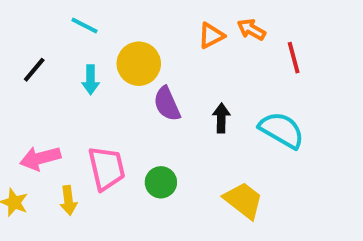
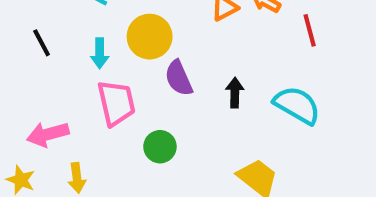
black line: (34, 70) -> (42, 43), turned -68
pink trapezoid: (107, 168) -> (116, 103), moved
green circle: (161, 182) -> (160, 147), moved

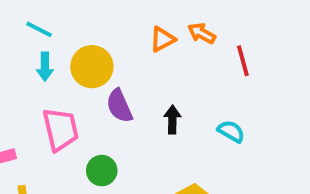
cyan arrow: (100, 53) -> (45, 67), moved
cyan semicircle: (297, 105) -> (231, 131), size x0.6

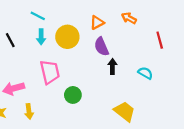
orange triangle: (162, 39) -> (97, 23), moved
red line: (243, 61) -> (160, 40), moved
purple semicircle: (119, 106) -> (101, 47), moved

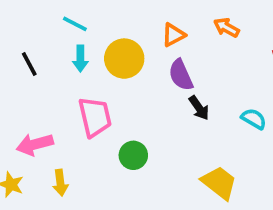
black arrow: (112, 66) -> (199, 108), turned 144

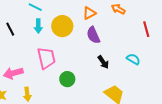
black arrow: (199, 108) -> (103, 62), moved

